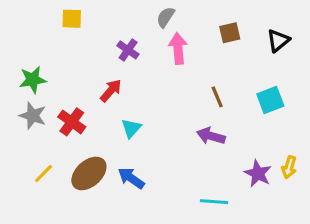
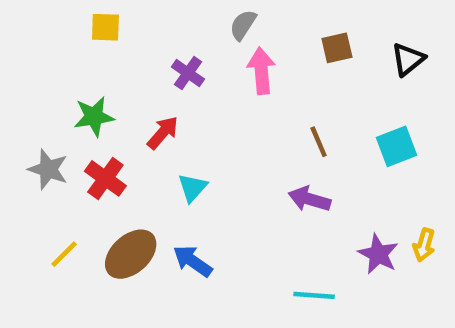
green star: (33, 80) -> (94, 117), moved

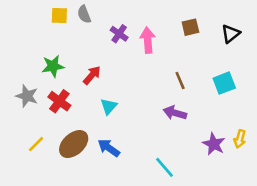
gray semicircle: (243, 25) -> (84, 14), moved, turned -54
purple cross: (188, 73) -> (119, 34), moved
cyan line: (314, 295) -> (165, 167), moved, turned 45

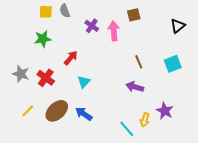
brown square: (190, 27) -> (134, 15), moved
green star: (53, 66) -> (43, 39), moved
yellow arrow: (240, 139) -> (145, 120), moved

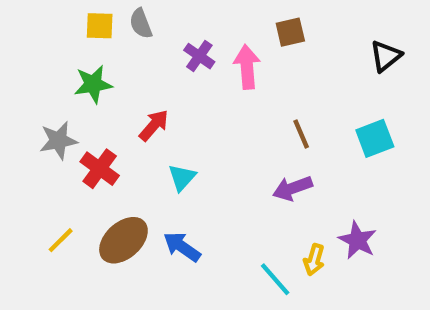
gray star: (21, 74) -> (58, 141), moved, turned -30
purple arrow: (135, 87) -> (292, 188), turned -36

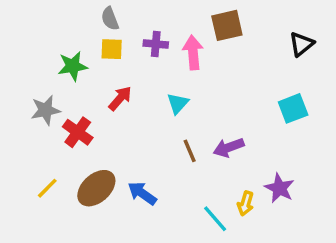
yellow square: (100, 26) -> (112, 49), moved
brown square: (290, 32) -> (227, 25), size x1.4
purple cross: (199, 56) -> (156, 44), turned -30
brown line: (301, 134) -> (190, 151), moved
cyan triangle: (182, 177) -> (178, 103), moved

